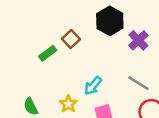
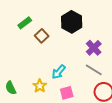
purple cross: (138, 40) -> (94, 48), moved
green rectangle: (48, 53) -> (25, 23), moved

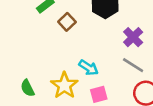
cyan arrow: (59, 72) -> (89, 68), turned -98
yellow star: (40, 86) -> (64, 85), size x1.5

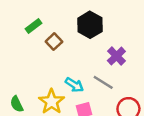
gray line: (133, 65) -> (103, 82), moved

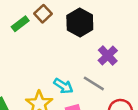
brown square: (54, 42) -> (43, 14), moved

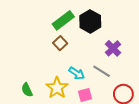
brown square: (43, 14) -> (60, 43), moved
green rectangle: (20, 24) -> (63, 20), moved, size x1.5

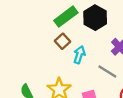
cyan arrow: (77, 73) -> (79, 55), moved, turned -105

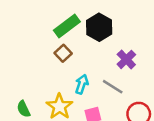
cyan arrow: (79, 55) -> (82, 84), moved

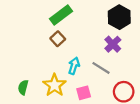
black hexagon: (99, 27) -> (119, 17), moved
green semicircle: (24, 109) -> (23, 87), turned 40

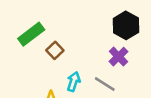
green rectangle: (61, 15) -> (31, 34), moved

